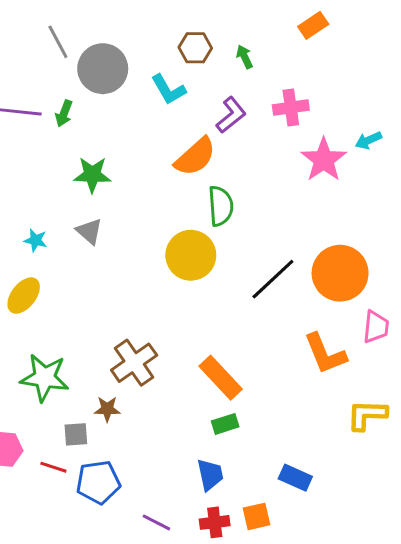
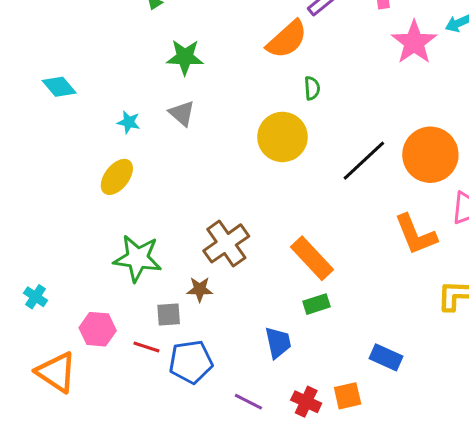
green semicircle: (221, 206) -> (312, 88), size x0.6
blue trapezoid: (210, 475) -> (278, 343), moved
red cross: (215, 522) -> (306, 402), turned 32

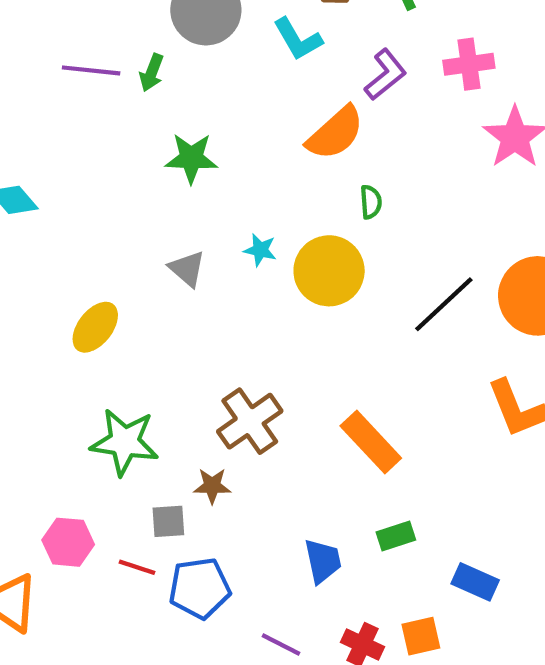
gray triangle: (182, 113) -> (187, 269), moved
cyan star: (129, 122) -> (260, 250), moved
green rectangle: (317, 304) -> (396, 536), moved

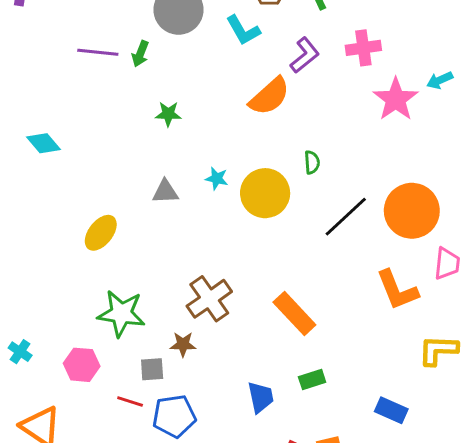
green star: (191, 158) -> (168, 114), size x0.7
green semicircle: (371, 202) -> (312, 162), moved
gray triangle: (187, 269) -> (165, 192), turned -44
pink hexagon: (68, 542) -> (82, 365), moved
blue rectangle: (475, 582) -> (391, 410), moved

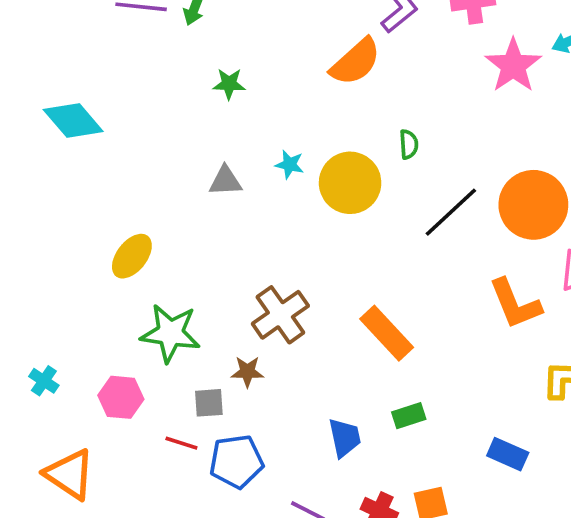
cyan diamond: (44, 143) -> (73, 120), size x1.4
yellow ellipse: (101, 233) -> (132, 256), moved

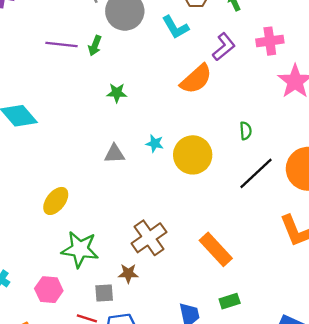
green semicircle: (409, 144) -> (246, 131), moved

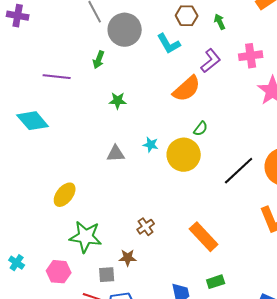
purple line: (62, 44) -> (57, 77), moved
green semicircle: (246, 131) -> (201, 129), moved, turned 42
brown cross: (149, 238) -> (146, 227), size x0.6

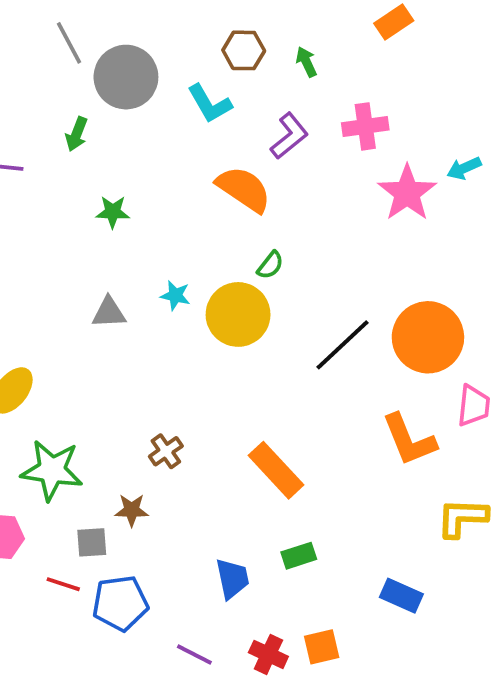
orange semicircle: (187, 89) -> (244, 189), turned -104

